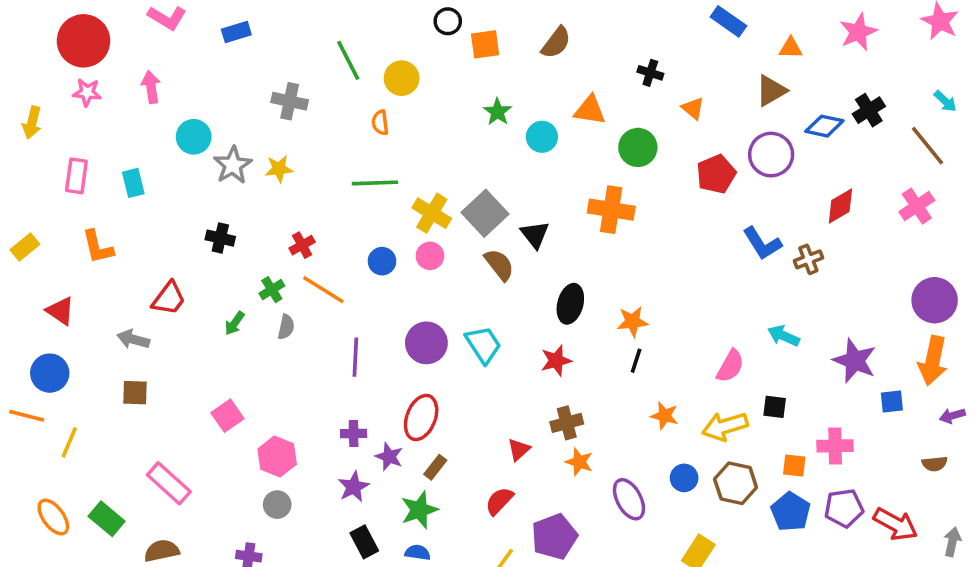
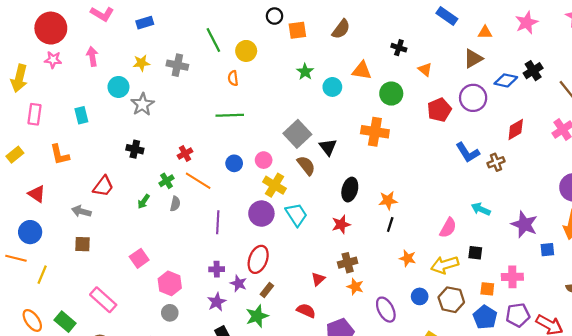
yellow arrow: (32, 123) -> (19, 78), size x1.4
yellow star: (279, 169) -> (141, 63), moved
pink rectangle: (76, 176) -> (34, 114), moved
yellow cross: (432, 213) -> (275, 185), moved
red semicircle: (499, 501) -> (306, 311), turned 72

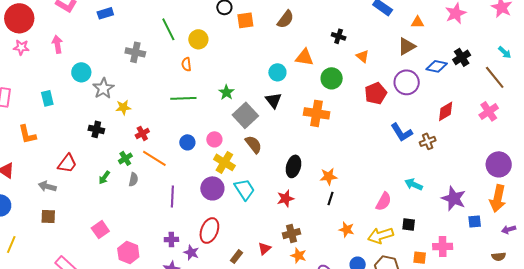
yellow star: (141, 63) -> (123, 107), moved
green star: (305, 72) -> (226, 92), moved
black triangle: (328, 147) -> (273, 100), moved
brown rectangle: (267, 290) -> (236, 257), moved

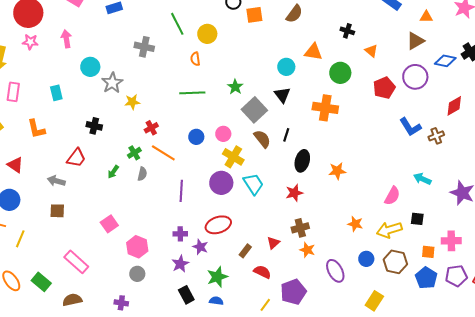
black cross: (96, 129) -> (94, 126), moved
black line: (331, 198) -> (286, 135), moved
red ellipse: (209, 231) -> (218, 225), turned 50

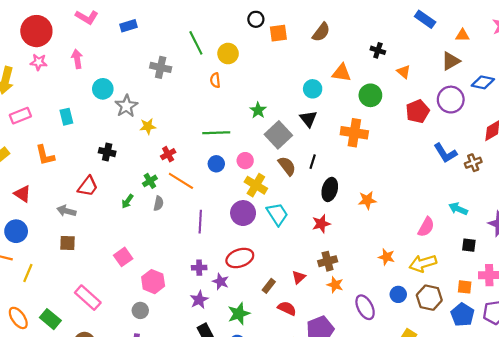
pink rectangle: (13, 92) -> (20, 116), turned 60
green line: (192, 93) -> (216, 133), moved
black square: (417, 219) -> (469, 245), moved
gray circle: (137, 274) -> (140, 310), moved

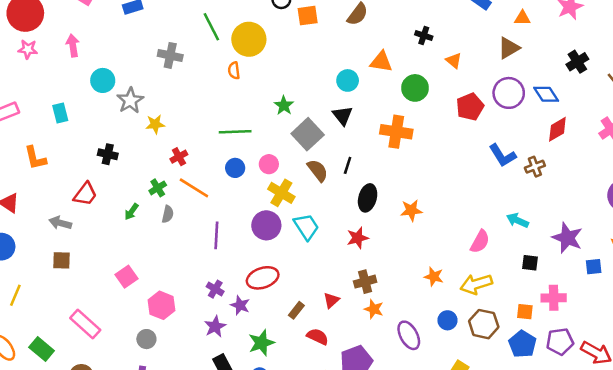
yellow circle: (228, 54) -> (249, 39), size x1.4
blue diamond: (483, 82) -> (546, 94), moved, turned 45
purple cross: (199, 268) -> (215, 289), turned 32

